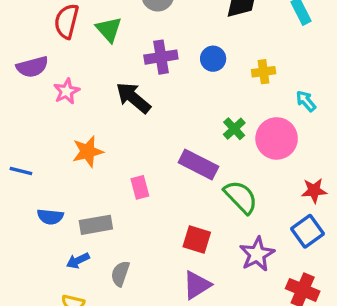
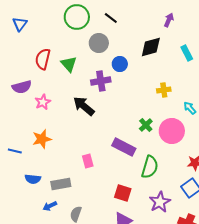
blue circle: (213, 59) -> (120, 64), moved
orange star: (88, 152) -> (42, 139), moved
green semicircle: (241, 197) -> (150, 167), turned 60

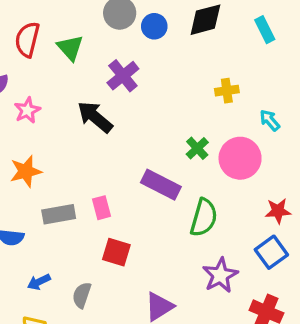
blue circle: (120, 64) -> (154, 26), moved
purple cross: (101, 81) -> (123, 76), turned -30
gray rectangle: (61, 184) -> (59, 214), moved
red square: (123, 193) -> (116, 252), moved

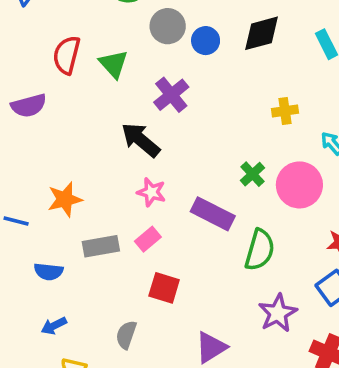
pink star: (27, 110) -> (151, 192), moved, turned -30
pink rectangle: (102, 208) -> (148, 239), turned 65
blue arrow: (39, 282) -> (54, 326), moved

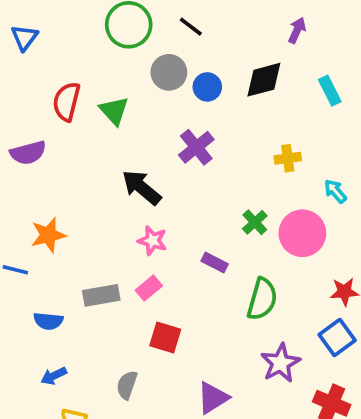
purple cross: (171, 95) -> (196, 147), moved
orange star: (65, 199) -> (48, 235), moved
purple rectangle: (213, 214) -> (215, 262), size x0.6

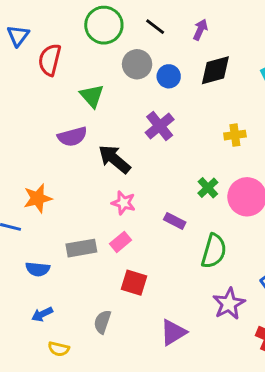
purple arrow: (297, 30) -> (200, 30), moved
red semicircle: (67, 102) -> (50, 60), moved
purple semicircle: (28, 153) -> (72, 137), moved

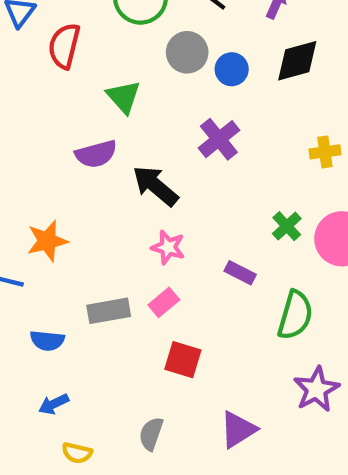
gray semicircle: (102, 322) -> (151, 434), moved

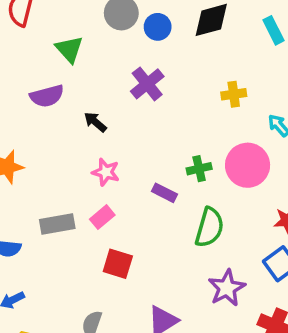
black arrow: (155, 186) -> (95, 122), size x0.6
green cross: (287, 226) -> (199, 169), moved, turned 30

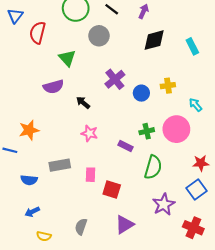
blue circle: (158, 27) -> (141, 93), moved
pink rectangle: (102, 217) -> (91, 175), moved, turned -48
red square: (118, 264) -> (112, 190), moved

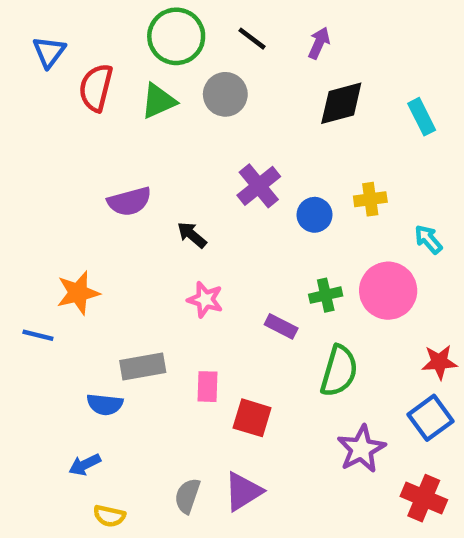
green triangle: (67, 58) -> (158, 101), moved, turned 48
blue semicircle: (29, 180) -> (105, 404), moved
purple triangle: (124, 224) -> (243, 491), moved

